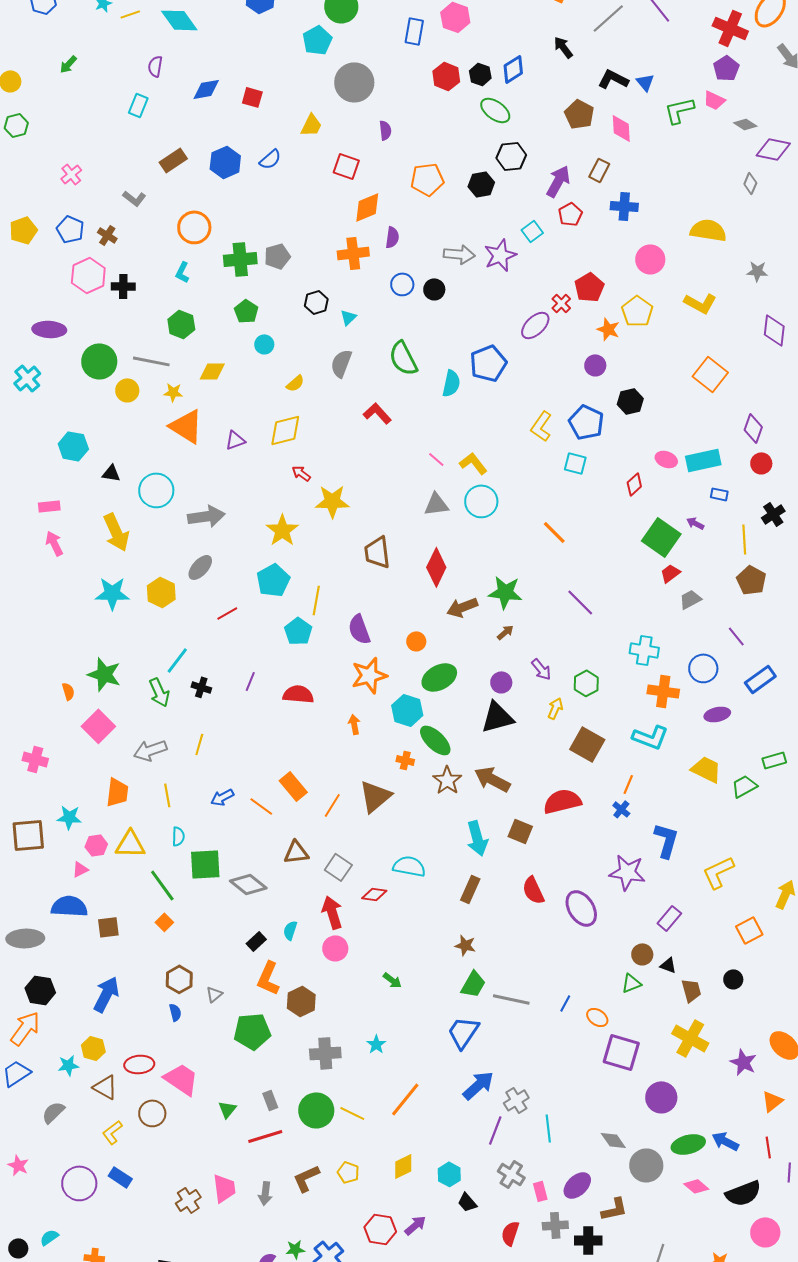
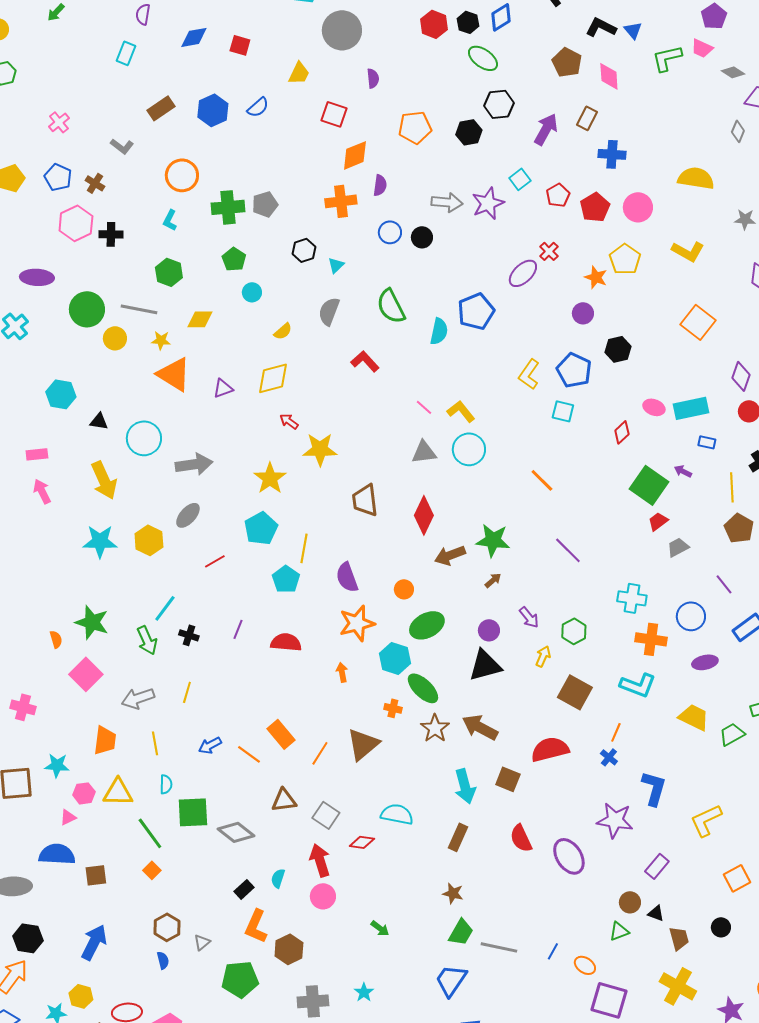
red pentagon: (570, 214) -> (558, 195), moved
red pentagon: (589, 287) -> (595, 207), moved

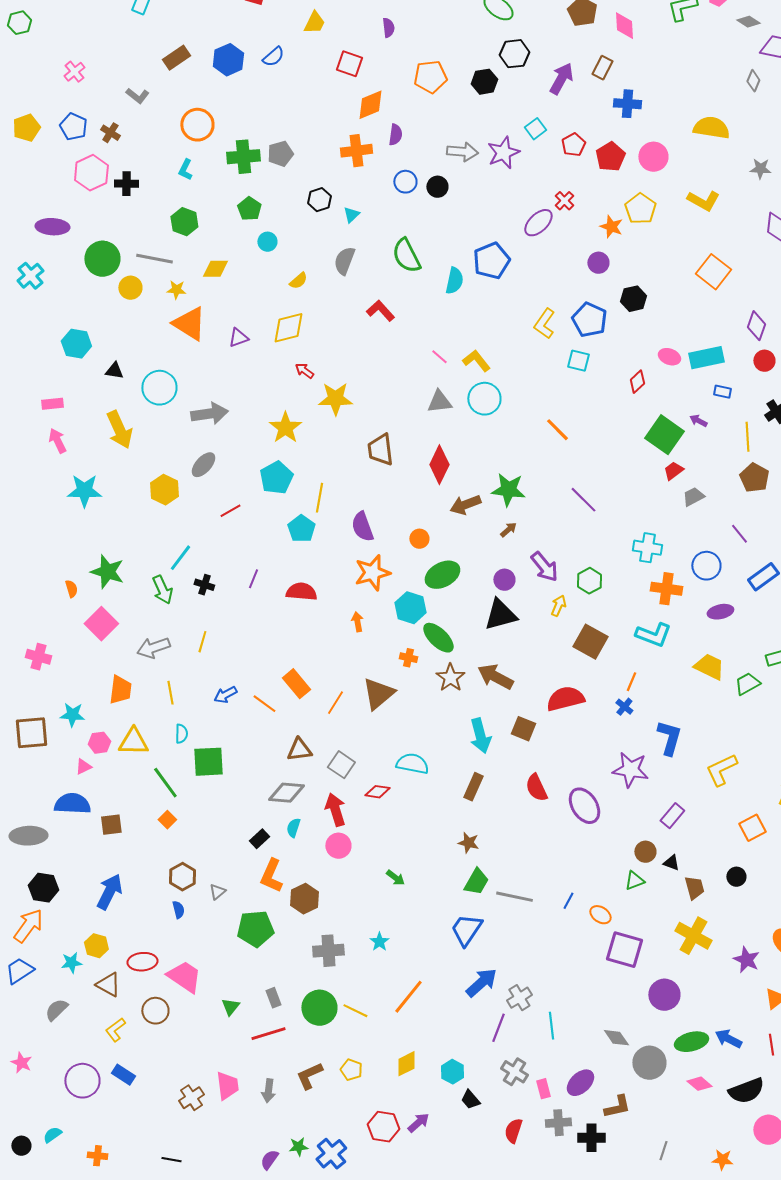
cyan star: (100, 541) -> (84, 491), moved
purple arrow: (529, 617) -> (544, 567), size x1.4
gray diamond: (236, 832) -> (286, 793), moved, turned -33

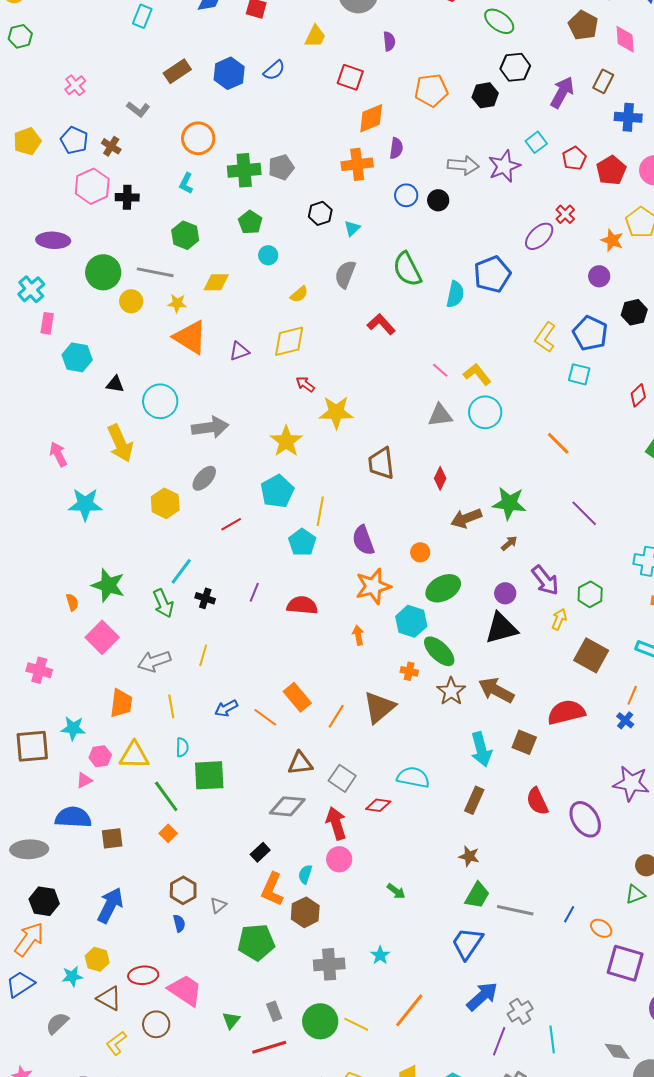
pink rectangle: (52, 404) -> (47, 323), moved, turned -75
red diamond: (439, 465) -> (440, 478), size x0.6
cyan semicircle: (293, 828) -> (305, 874), moved

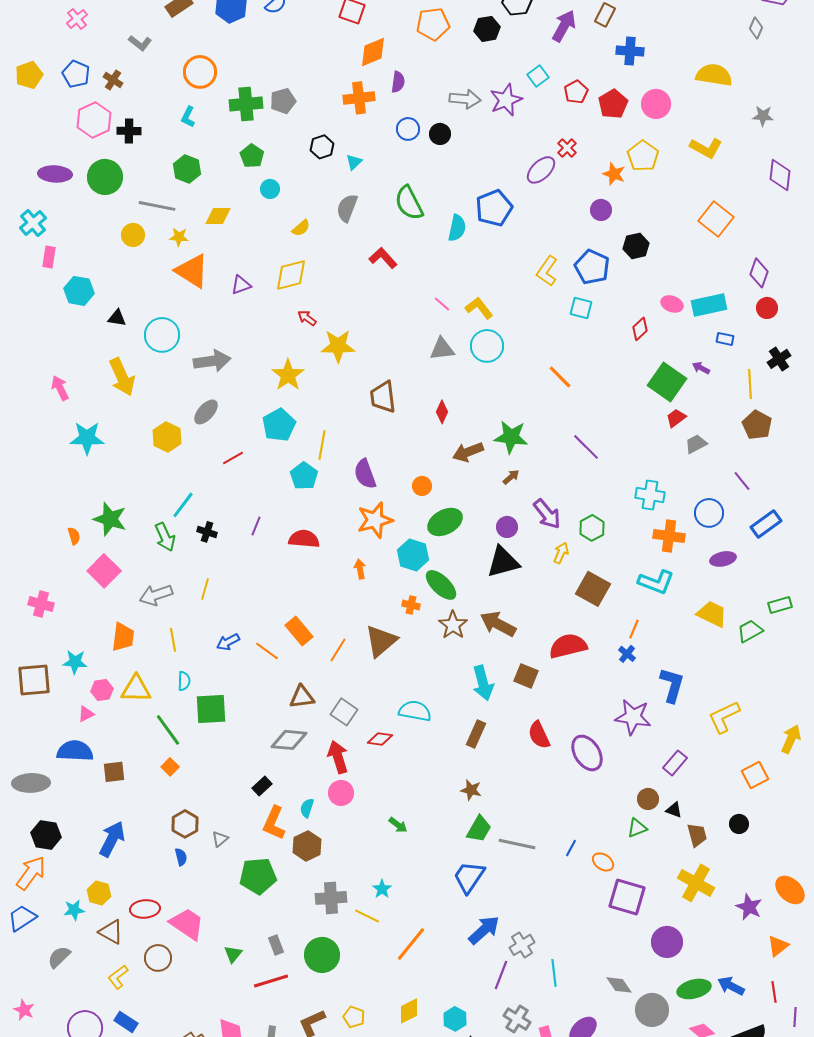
green circle: (103, 272) -> (105, 177), moved
yellow line: (356, 1024) -> (367, 916), moved

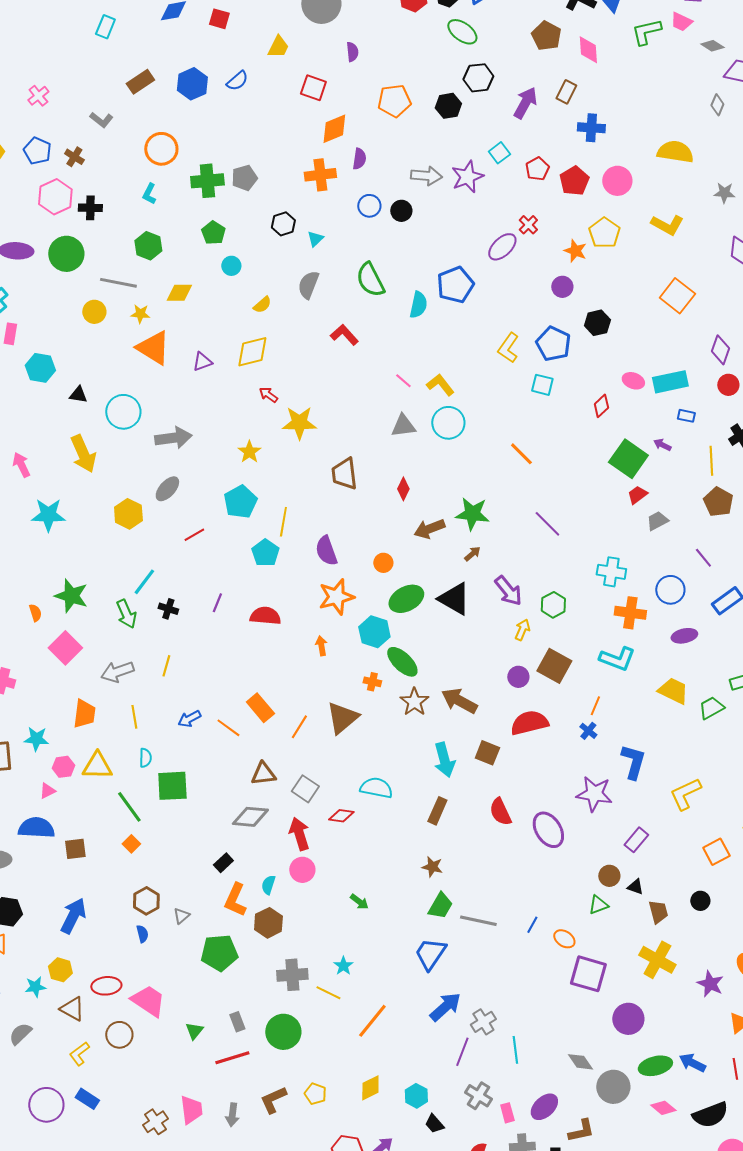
yellow star: (288, 375) -> (249, 452), size x0.7
purple circle: (507, 527) -> (518, 677), moved
black triangle: (503, 562) -> (454, 599), moved, turned 45

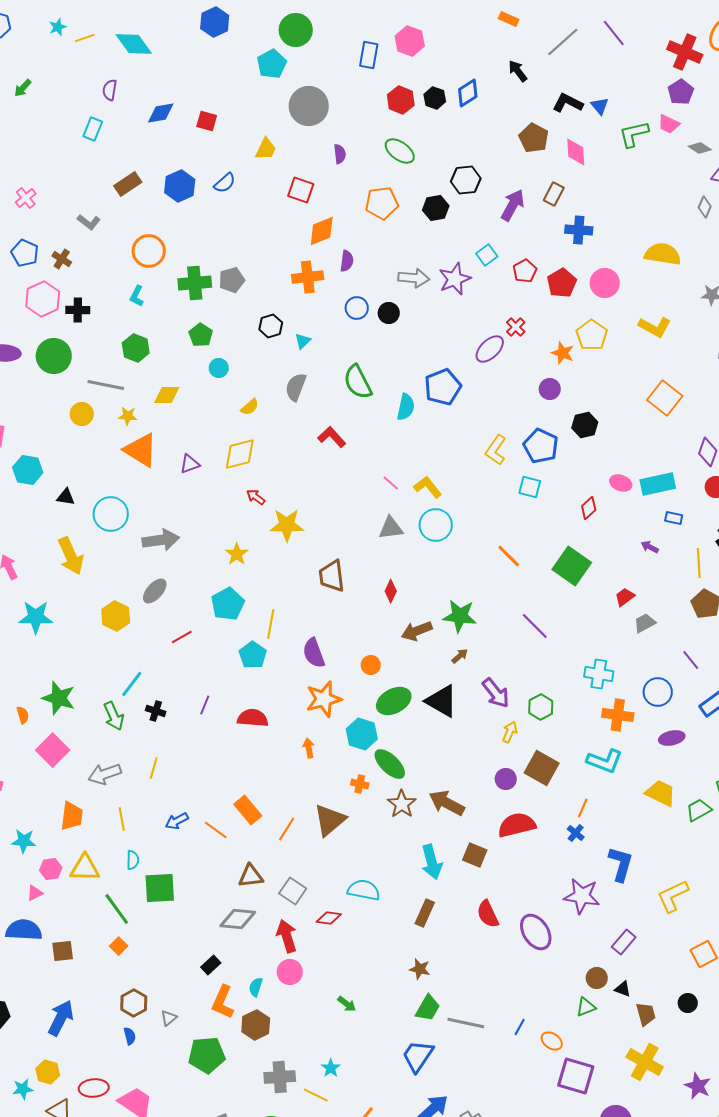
green ellipse: (462, 32) -> (400, 151), moved
green square: (628, 459) -> (572, 566), moved

